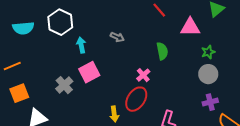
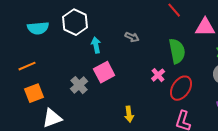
green semicircle: (162, 51) -> (177, 51), size x1.4
red ellipse: (136, 99) -> (181, 88), moved

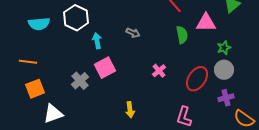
green semicircle: (177, 51) -> (182, 35), moved, size x0.7
orange line: (27, 66) -> (28, 62), turned 30
red ellipse: (181, 88) -> (197, 79), moved

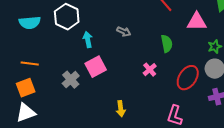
green semicircle: (182, 35) -> (167, 44), moved
orange line: (28, 62) -> (30, 64), moved
white triangle: (53, 114) -> (26, 113), moved

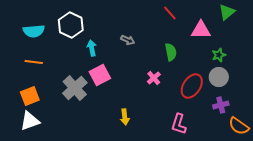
orange line: (30, 64) -> (34, 62), moved
gray cross: (71, 80) -> (75, 88), size x1.4

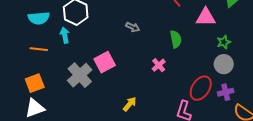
cyan arrow: (92, 48) -> (65, 35), moved
red ellipse: (192, 86) -> (201, 88), moved
yellow arrow: (125, 117) -> (130, 104), turned -133

